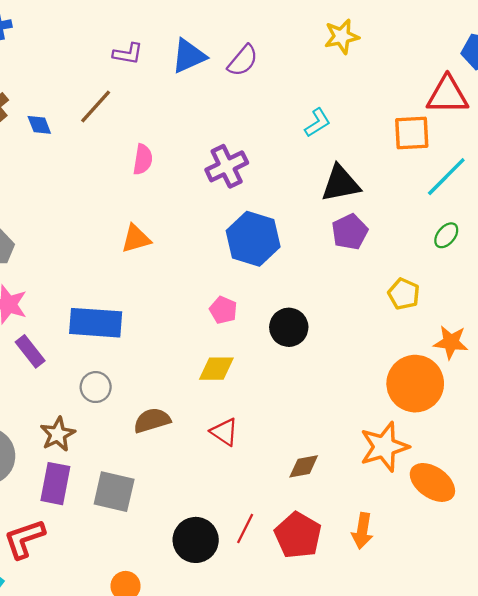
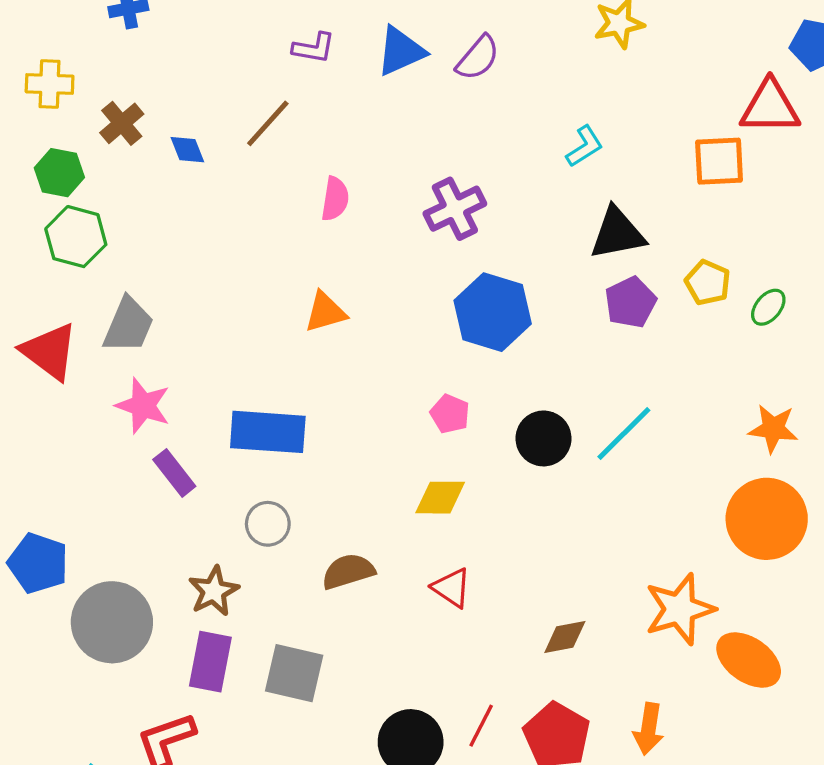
cyan line: (446, 177) -> (624, 434), moved
yellow pentagon: (404, 294) -> (708, 283), moved
orange star: (451, 342) -> (773, 429), moved
orange circle: (415, 384) -> (767, 519), moved

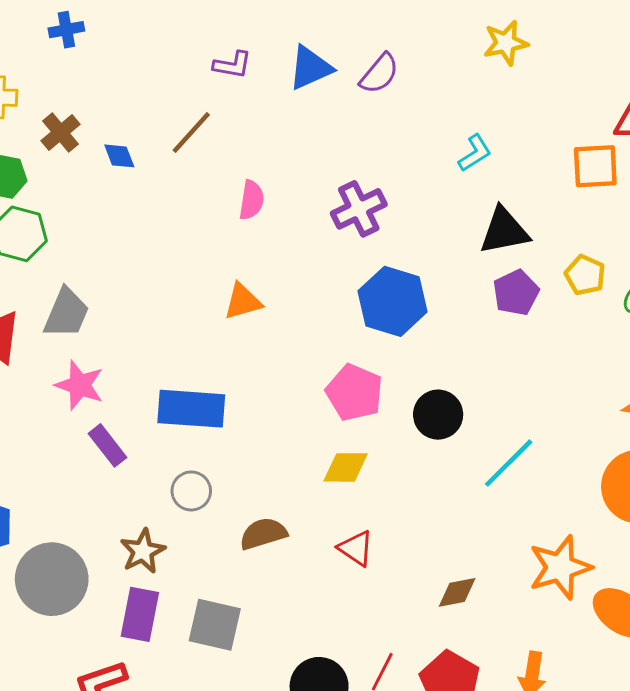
pink pentagon: (450, 414) -> (354, 393), size x1.6
cyan line: (624, 434) -> (509, 463), moved

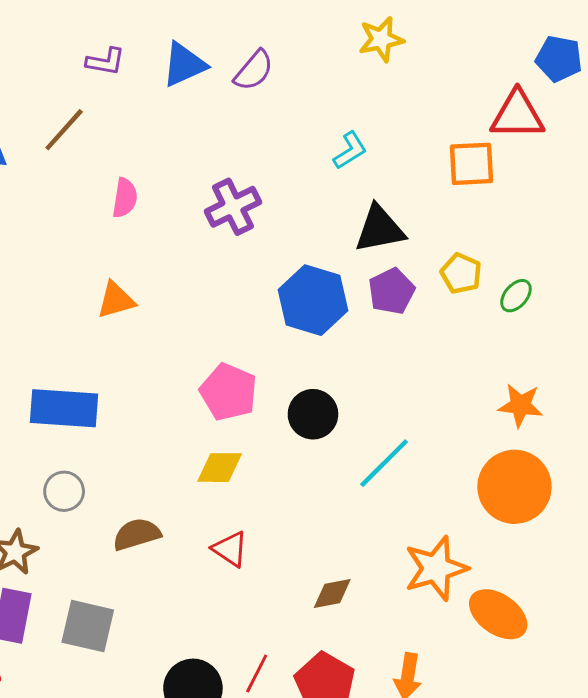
blue hexagon: (393, 301) -> (313, 300), moved

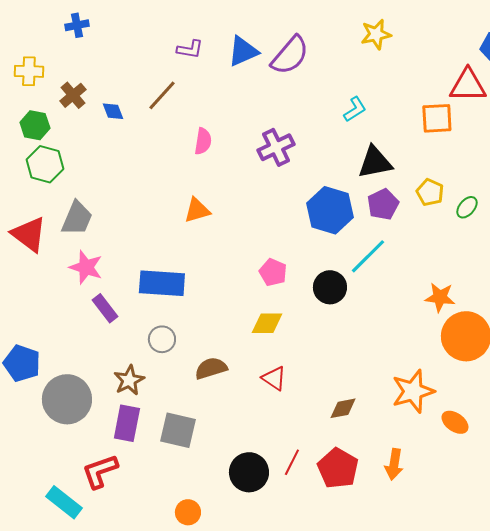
purple semicircle: (254, 70) -> (290, 55), size x1.4
pink pentagon: (229, 392) -> (273, 272), size x0.7
orange star: (520, 405) -> (440, 297), moved
cyan line: (384, 463) -> (368, 256), moved
orange ellipse: (498, 614) -> (455, 422), size x0.7

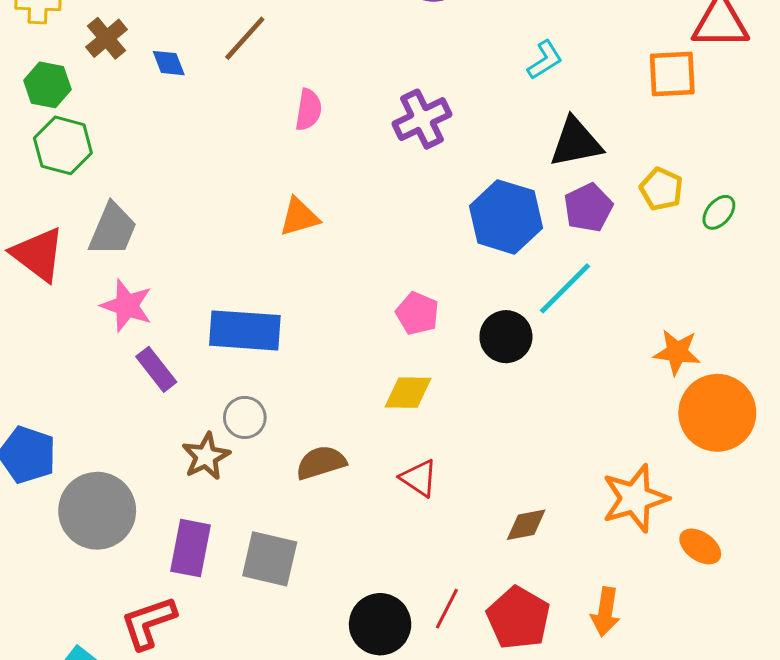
brown star: (129, 380) -> (206, 456), moved

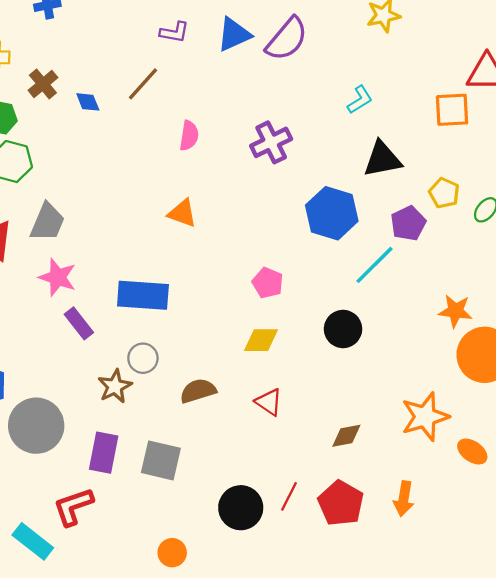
purple pentagon: (588, 208) -> (408, 223), moved
orange triangle: (299, 217) -> (182, 213), turned 36
black circle: (506, 337) -> (343, 329), moved

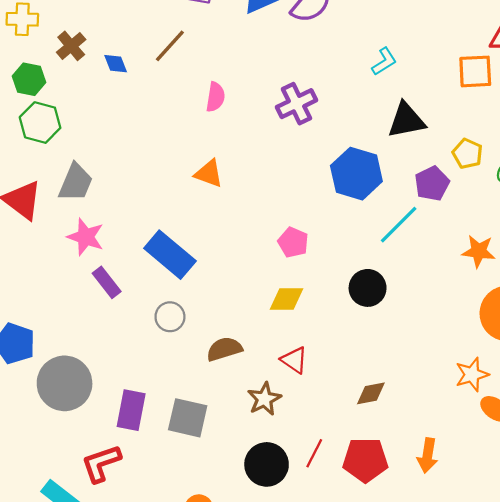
blue rectangle: (143, 295) -> (170, 255), turned 36
orange star: (455, 311) -> (479, 251), moved
brown star: (115, 386) -> (264, 399), moved
orange star: (425, 417) -> (472, 375), moved, size x0.7
red pentagon: (341, 503) -> (365, 460), turned -30

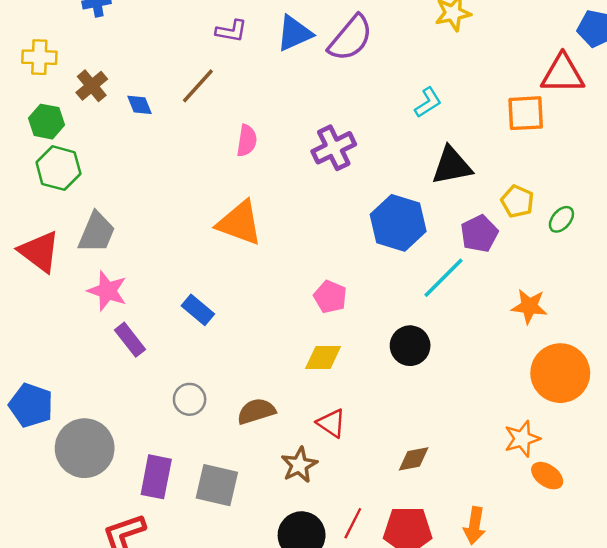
orange triangle: (209, 174) -> (240, 223), size x1.5
blue rectangle: (170, 255) -> (198, 310), size x0.6
gray circle: (170, 317) -> (190, 399), moved

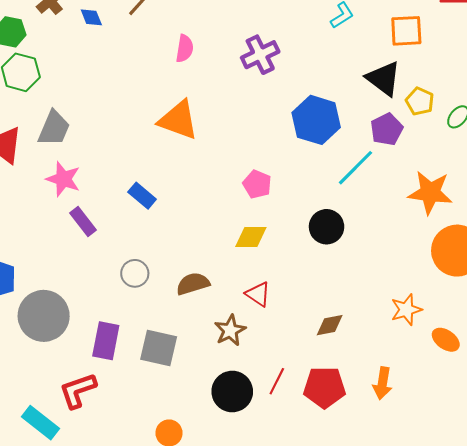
orange square: (526, 113) -> (406, 31), moved
black triangle: (452, 166) -> (384, 79), moved, turned 48
orange star: (529, 306) -> (430, 193), size x1.4
orange star: (522, 439) -> (406, 310), moved

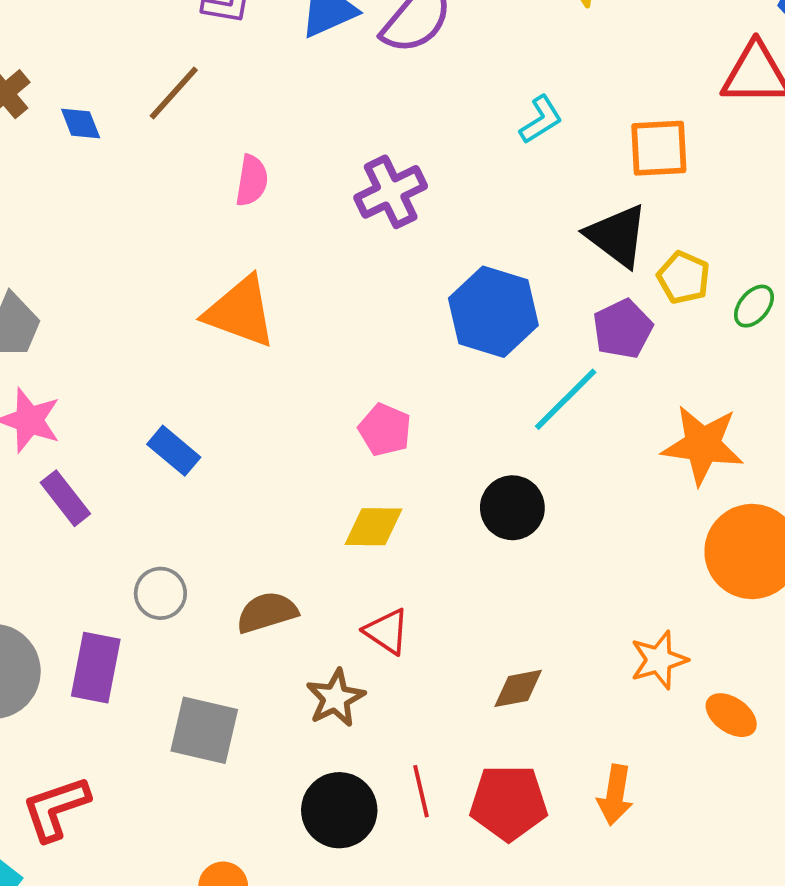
purple rectangle: (106, 341) -> (96, 668), moved
red line: (277, 381) -> (421, 791), turned -40

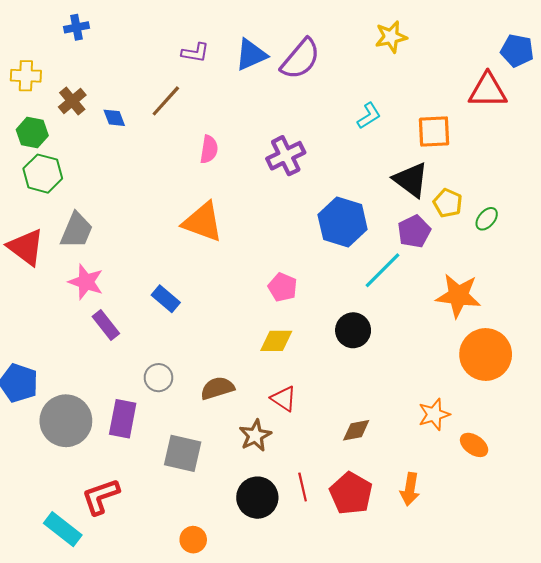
red pentagon: (509, 803) -> (351, 493), turned 30

